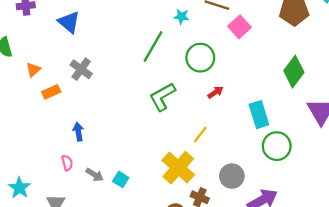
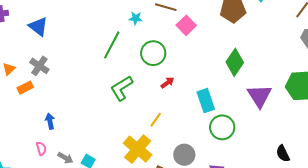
gray cross: (81, 69) -> (39, 66), moved

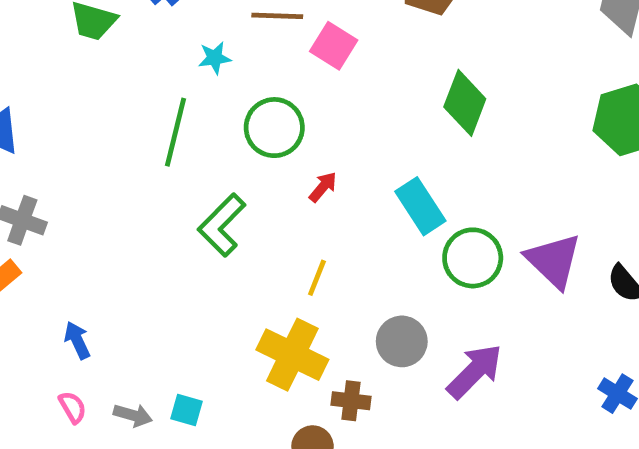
purple triangle: (260, 96) -> (554, 261), moved

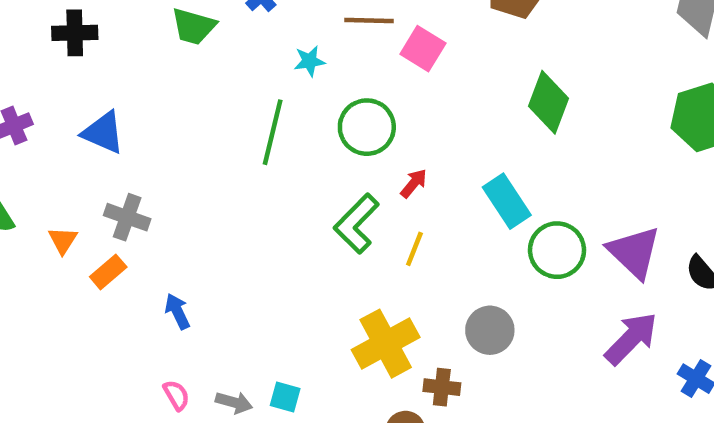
green L-shape: (222, 225) -> (356, 224), moved
yellow line: (317, 278) -> (414, 249), moved
blue arrow: (77, 340) -> (177, 311), moved
yellow cross: (292, 355) -> (386, 344), turned 36
purple arrow: (475, 371) -> (631, 338), moved

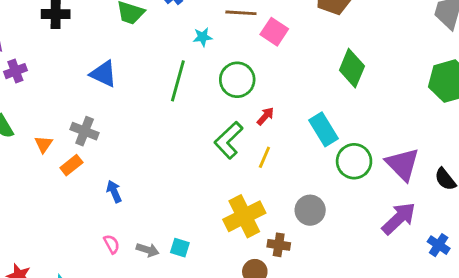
blue triangle: (103, 133) -> (103, 74), moved

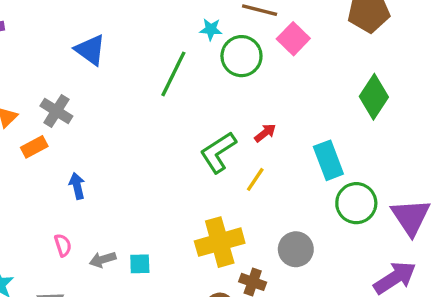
green circle: (237, 80) -> (241, 56), moved
cyan square: (180, 248) -> (140, 264), turned -30
gray arrow: (148, 250) -> (103, 260), turned 135

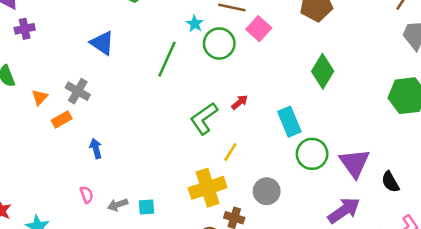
cyan star: (211, 29) -> (195, 24), turned 30
yellow line: (255, 179) -> (230, 152), moved

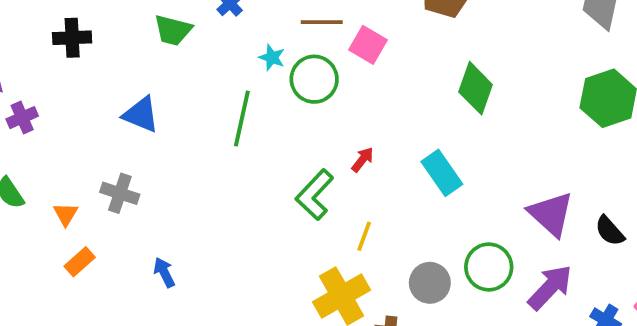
orange rectangle: (62, 120) -> (80, 262), moved
green circle: (312, 154) -> (489, 267), moved

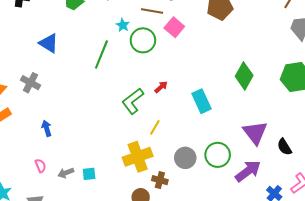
green diamond: (476, 88) -> (244, 76), moved

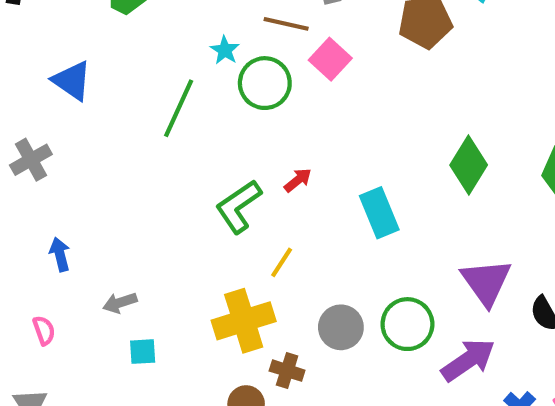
gray cross: (31, 83) -> (31, 160), turned 30
gray arrow: (66, 173) -> (120, 303), moved

